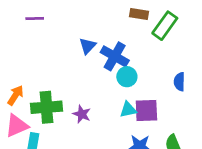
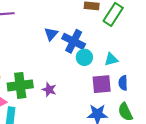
blue semicircle: (179, 82) -> (123, 83), moved
cyan triangle: (128, 110) -> (111, 59), moved

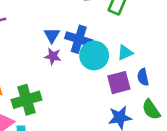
cyan circle: (84, 57) -> (94, 55), size x1.5
purple star: (49, 90) -> (53, 56), moved

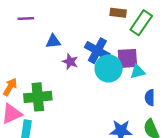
blue triangle: (52, 35) -> (53, 41), moved, turned 42
purple square: (119, 83) -> (127, 58), moved

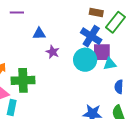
blue cross: (97, 51) -> (91, 36), moved

